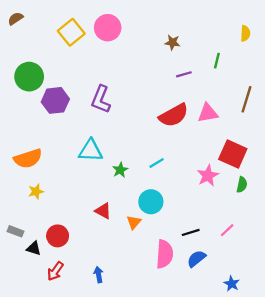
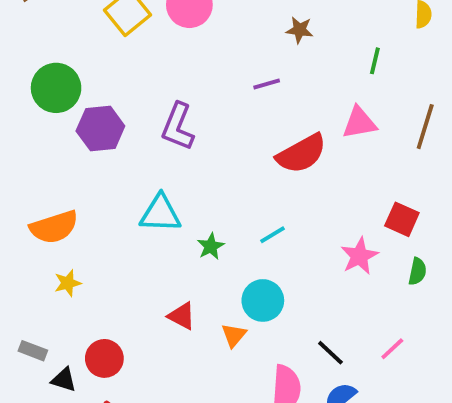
purple line: (184, 74) -> (267, 84), moved
pink triangle: (208, 113) -> (359, 123), moved
red square: (233, 154) -> (402, 219), size x0.7
black line: (191, 232) -> (330, 353), turned 60

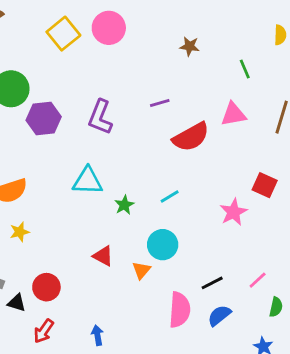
green line: (375, 61) -> (245, 69), turned -36
purple line: (267, 84) -> (160, 103), moved
green semicircle: (417, 271) -> (276, 307), moved
black line: (330, 353) -> (212, 283), turned -70

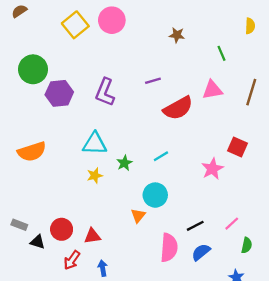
yellow star: (20, 232) -> (95, 176), moved
red triangle: (103, 256) -> (92, 236), moved, turned -36
red arrow: (44, 331) -> (72, 260), moved

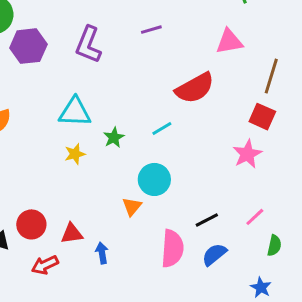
brown line: (251, 92) -> (271, 76), moved
red semicircle: (178, 108) -> (195, 88), moved
pink star: (212, 169) -> (247, 154), moved
red arrow: (72, 260) -> (45, 265), turned 30
blue arrow: (103, 268) -> (102, 253), moved

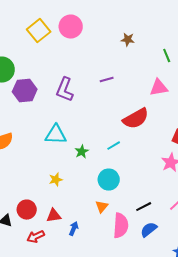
yellow star: (75, 154) -> (56, 180), moved
orange triangle: (132, 206) -> (102, 207), moved
blue arrow: (102, 253) -> (74, 229), turned 32

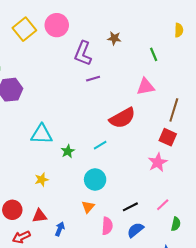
purple L-shape: (65, 90) -> (83, 53), moved
pink semicircle: (121, 226) -> (107, 226), size x0.7

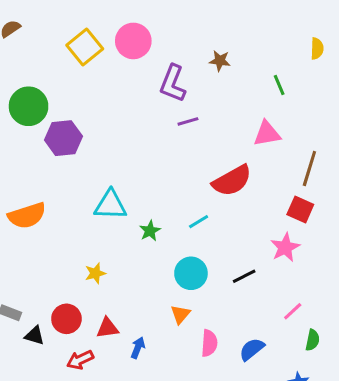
yellow star: (42, 180) -> (95, 273), moved
black line: (130, 207) -> (244, 276), moved

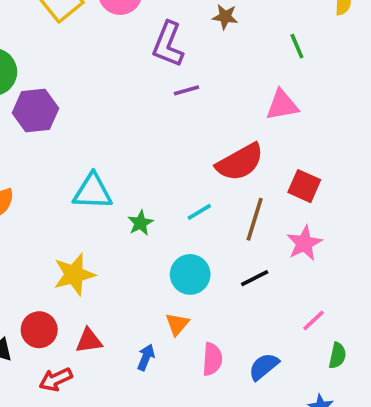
brown line: (309, 169) -> (255, 219), moved
red square: (300, 210) -> (304, 186), moved
yellow star: (95, 273) -> (74, 274), size x1.6
blue arrow: (138, 348) -> (146, 357), moved

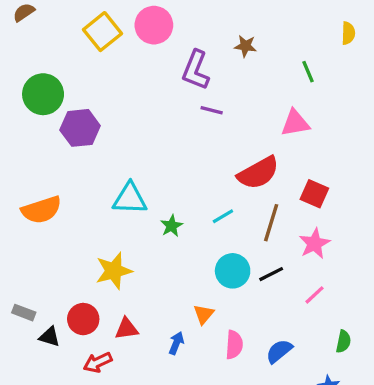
purple line: (186, 90) -> (212, 110), turned 30
cyan circle: (190, 274) -> (233, 271), moved
pink line: (314, 320) -> (314, 295), moved

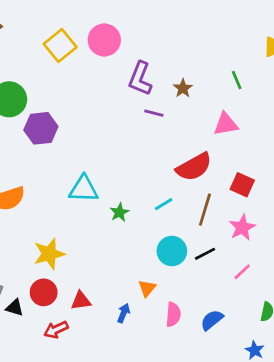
brown star: (245, 46) -> (183, 88), moved, turned 30
yellow star: (114, 271) -> (49, 254), moved

